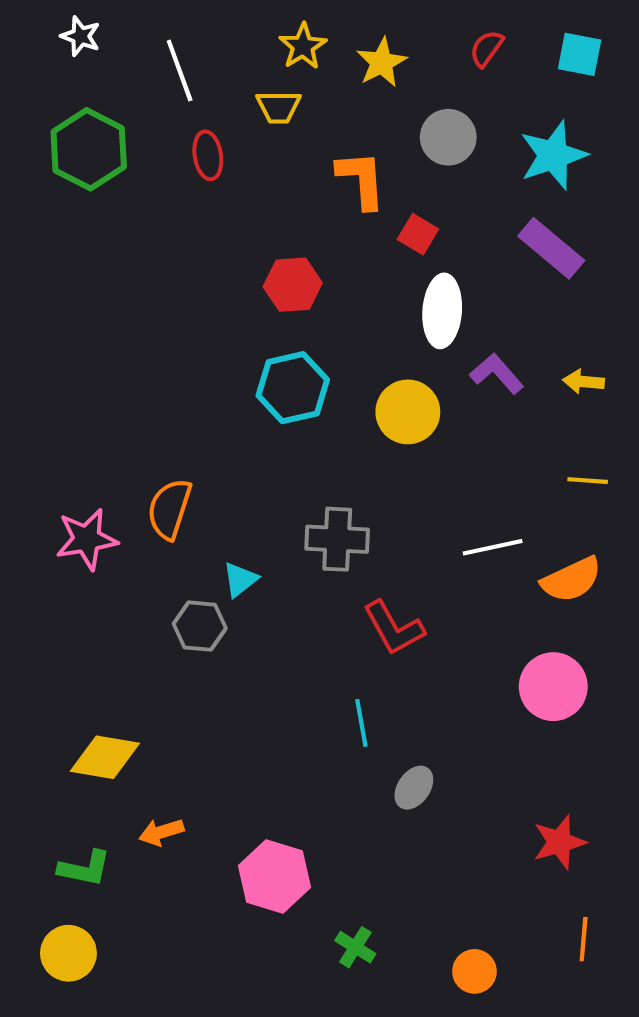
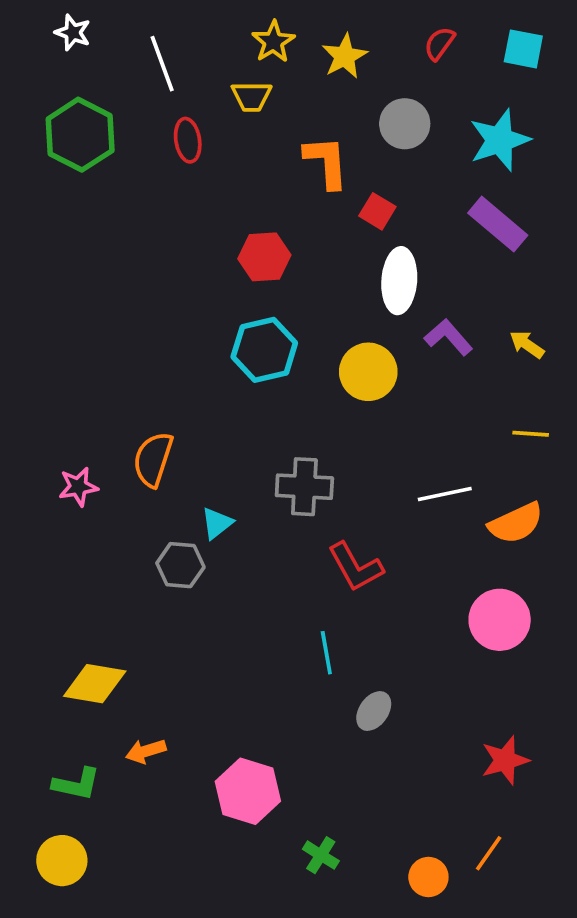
yellow arrow: (584, 382) -> (527, 344), turned 30
pink star: (87, 539) -> (78, 487), size x0.7
orange line: (584, 939) -> (489, 853), moved, turned 30

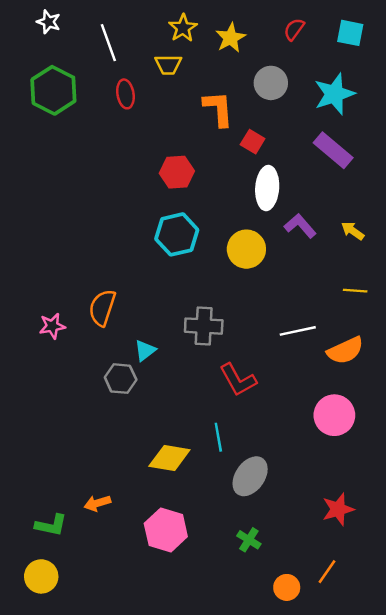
yellow diamond: (95, 684) -> (169, 458), moved
gray ellipse: (374, 711) -> (250, 476), size x1.5
green cross: (321, 855) -> (249, 540), moved

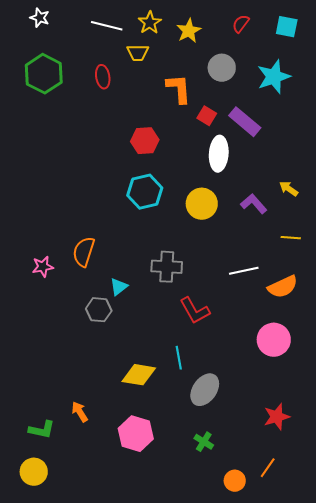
white line: (108, 43) -> (107, 26), moved, turned -56
purple rectangle: (333, 150) -> (245, 122), moved
purple L-shape: (300, 226) -> (254, 204), moved
orange arrow: (97, 503) -> (80, 412), turned 75

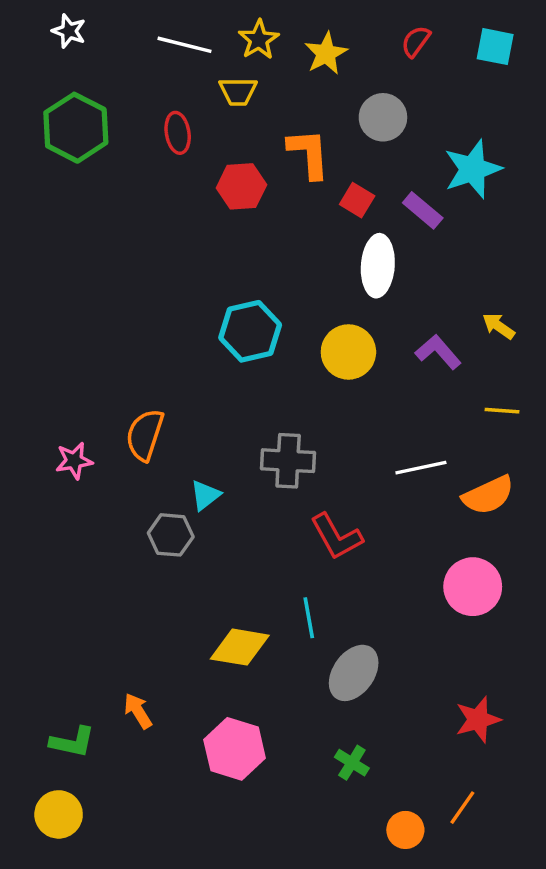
cyan star: (274, 77) -> (473, 169), moved
purple rectangle: (245, 122) -> (423, 210), size x0.7
red hexagon: (145, 141) -> (241, 186), moved

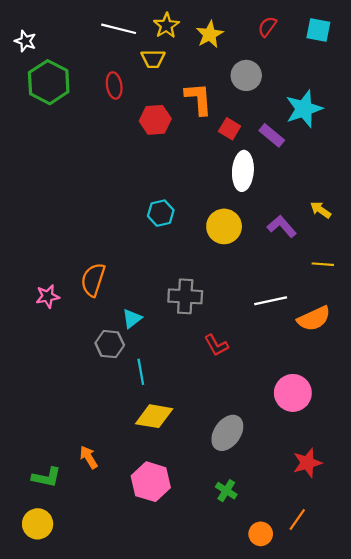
white star: (69, 31) -> (25, 41), moved
cyan hexagon: (250, 331) -> (161, 213), size x0.7
red L-shape: (336, 537) -> (216, 345), size x0.7
pink circle: (473, 587) -> (293, 393), moved
cyan line: (309, 618) -> (141, 372), moved

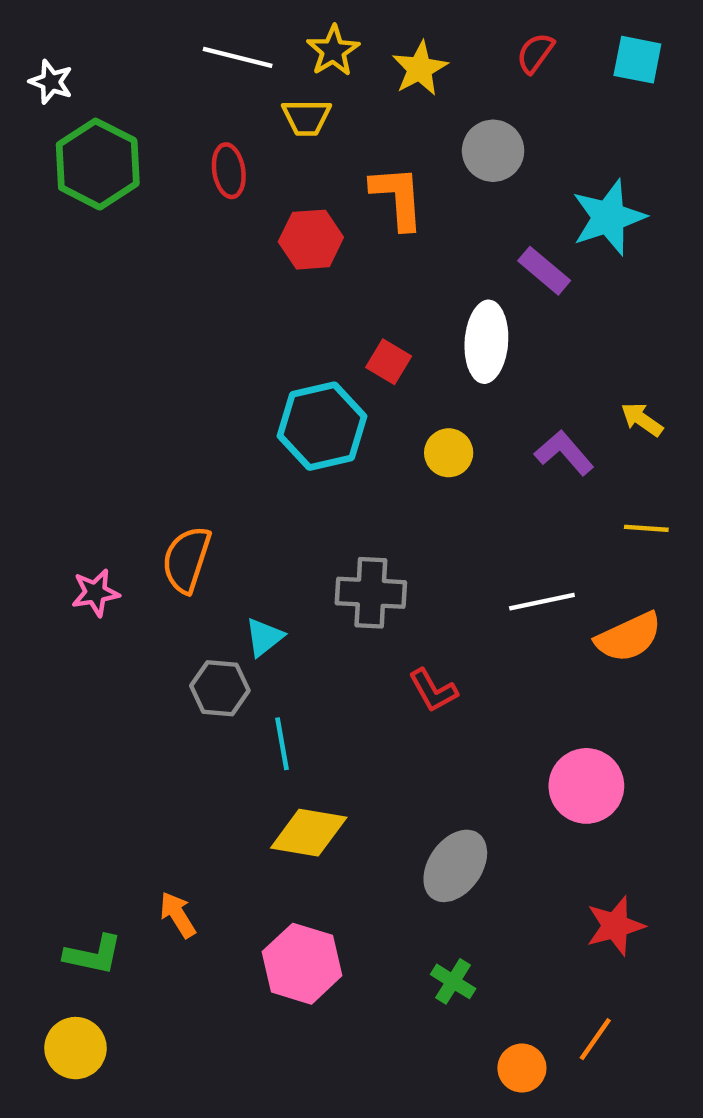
red square: (230, 129) -> (389, 362), moved
cyan hexagon: (161, 213) -> (322, 426), size x1.6
yellow circle: (224, 226) -> (449, 453), size x0.7

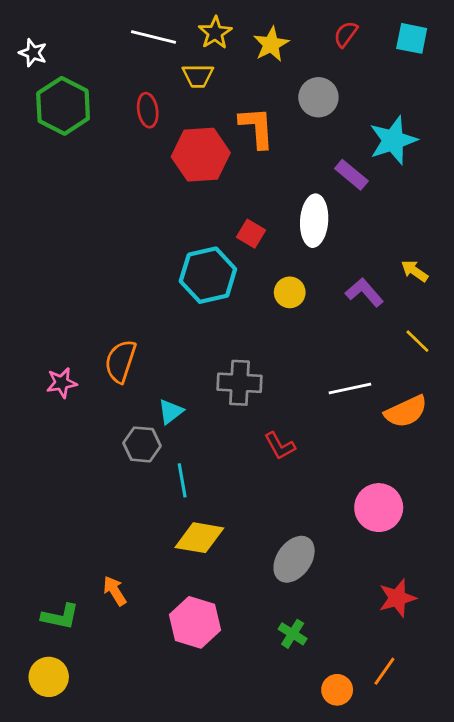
red hexagon: (311, 240) -> (201, 155), size x1.4
yellow line: (646, 528) -> (417, 341), turned 40

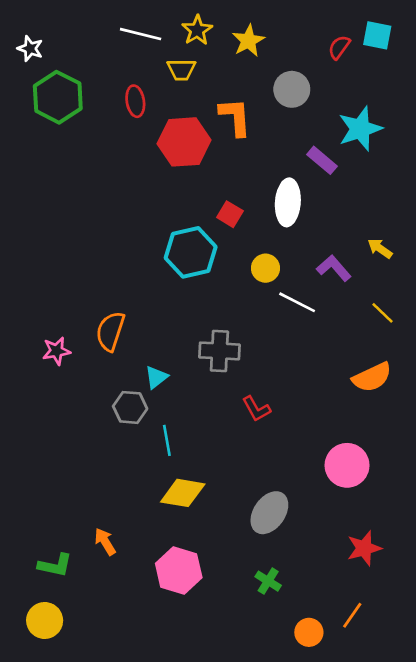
red semicircle: (346, 34) -> (339, 47), moved
white line: (350, 389) -> (297, 302), moved, turned 39

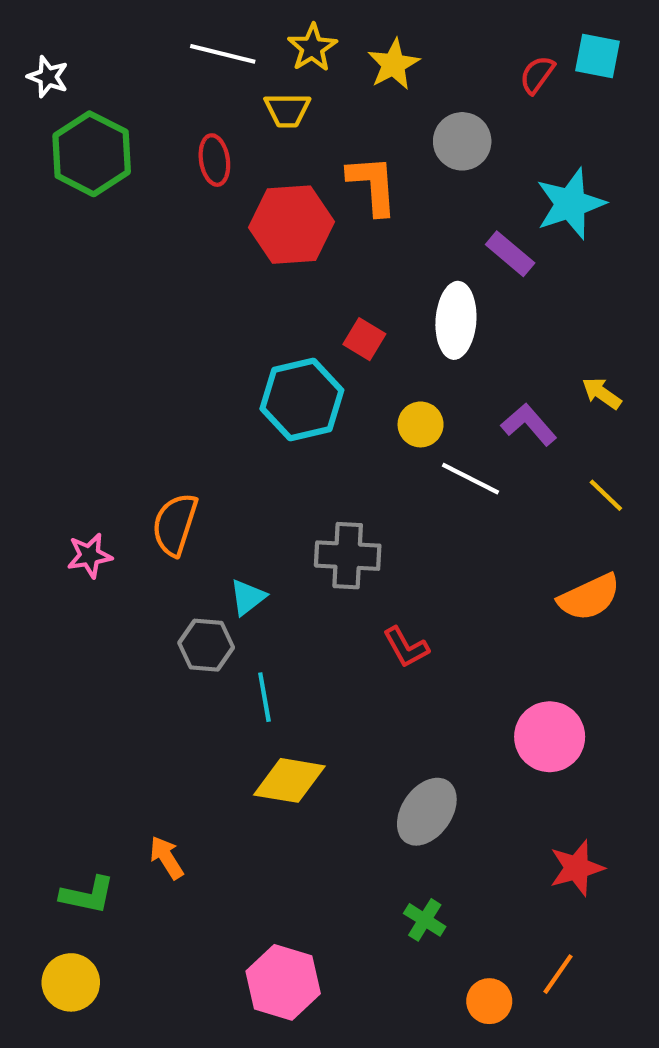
pink hexagon: (179, 571) -> (283, 982), moved

